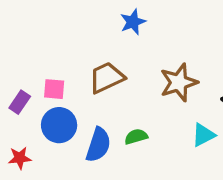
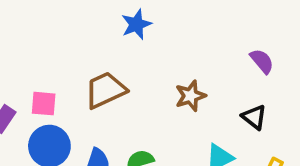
brown star: (179, 82) -> (190, 96), size x0.7

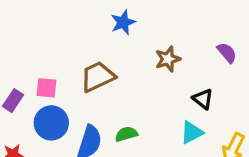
brown star: (190, 96) -> (168, 59), moved
black triangle: (254, 117) -> (203, 99), moved

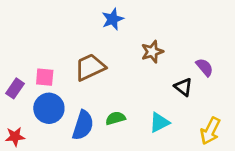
purple semicircle: (227, 53) -> (205, 67), moved
cyan triangle: (192, 132) -> (159, 122), moved

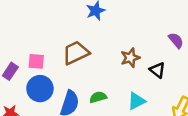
brown star: (152, 52) -> (130, 58), moved
purple semicircle: (205, 67) -> (176, 40), moved

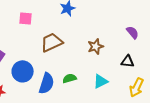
pink square: (36, 61) -> (26, 18), moved
black triangle: (157, 70) -> (128, 61), moved, turned -32

